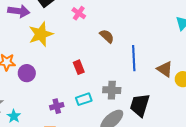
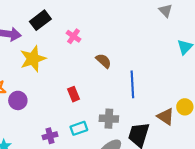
brown triangle: (165, 69) -> (166, 116), moved

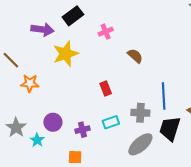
pink cross: (74, 36) -> (106, 32), turned 32
blue line: (132, 84) -> (164, 96), moved
purple circle: (18, 100) -> (53, 122), moved

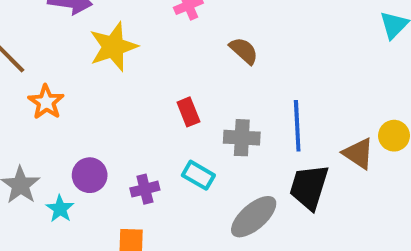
orange star: (30, 83) -> (46, 102), turned 30
gray cross: (140, 113) -> (242, 138), moved
cyan rectangle: (111, 122) -> (198, 175), turned 49

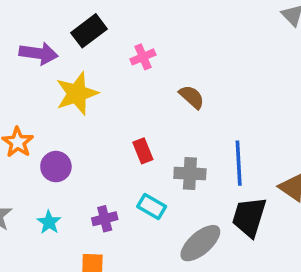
purple circle: (90, 175) -> (56, 167), moved
cyan star: (60, 209) -> (49, 222), moved

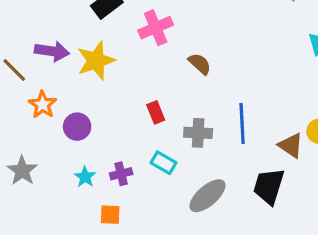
purple arrow: (39, 53) -> (52, 51), moved
pink cross: (143, 57) -> (156, 28), size x1.5
black trapezoid: (249, 217) -> (269, 186), moved
cyan star: (49, 222) -> (85, 177), moved

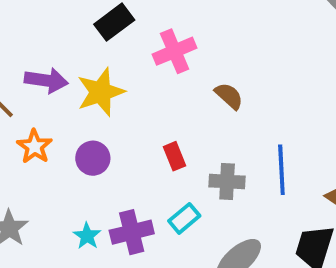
purple circle: (77, 127) -> (93, 158), moved
cyan rectangle: (163, 163) -> (184, 218), turned -70
purple cross: (121, 174) -> (132, 232), size x1.5

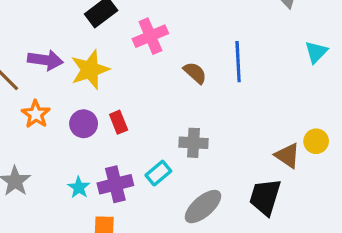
red rectangle: (175, 156) -> (119, 122), moved
blue line: (281, 170) -> (238, 62), moved

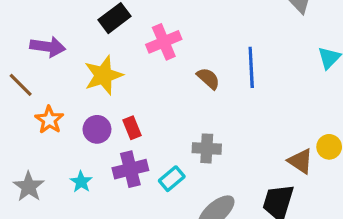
purple arrow: (45, 60) -> (48, 47), moved
purple cross: (115, 184) -> (130, 169), moved
cyan star: (79, 187) -> (81, 182), moved

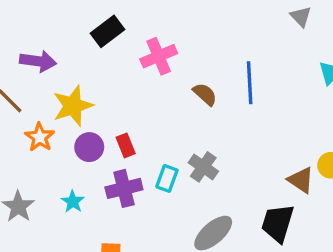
yellow star: (103, 75) -> (73, 106), moved
gray cross: (207, 148) -> (203, 167), turned 32
cyan rectangle: (172, 179) -> (167, 178), moved, turned -30

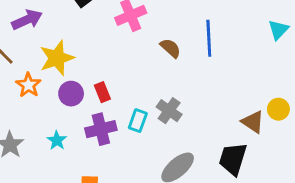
purple arrow: (38, 61) -> (27, 20), turned -32

